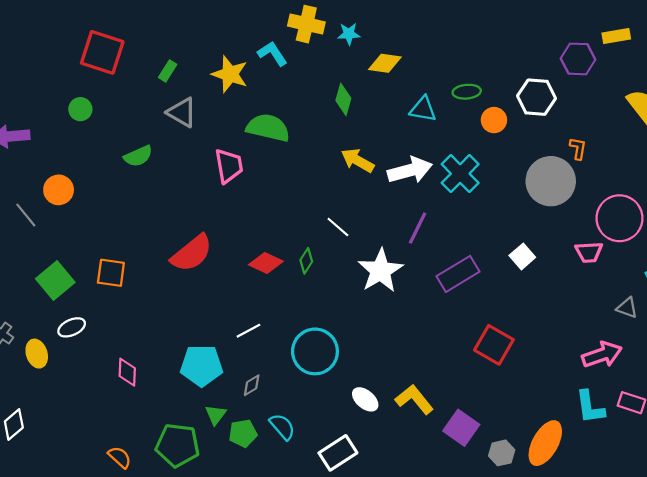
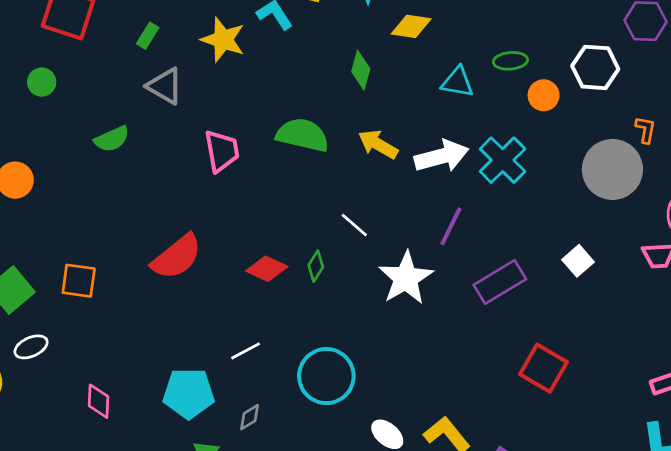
green semicircle: (268, 128) -> (303, 135), moved

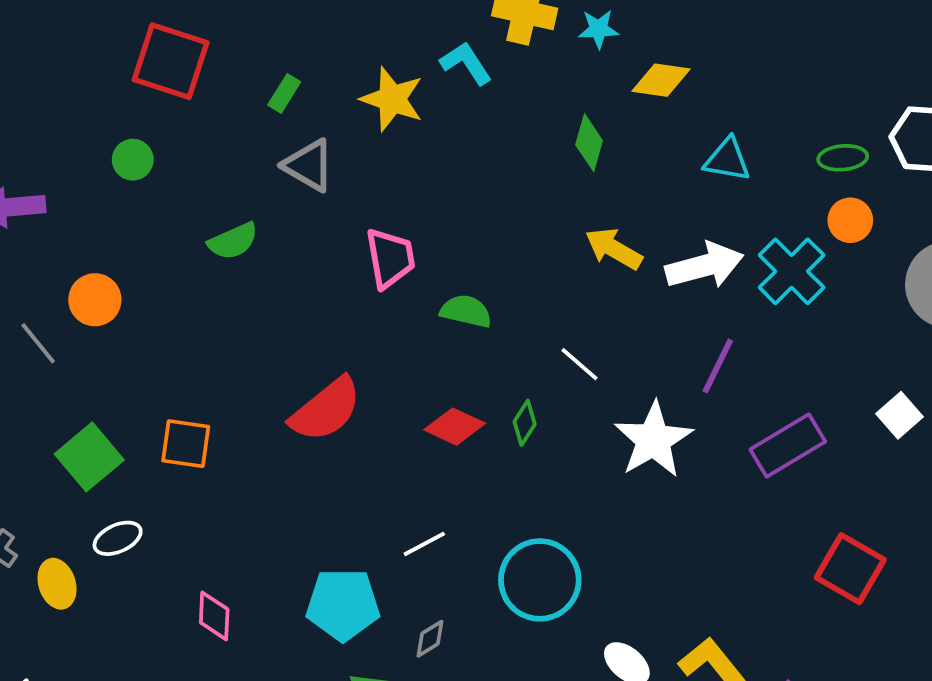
green ellipse: (510, 61) -> (843, 158), moved
orange circle: (544, 95) -> (850, 220), moved
green semicircle: (303, 135) -> (466, 311), moved, size x0.7

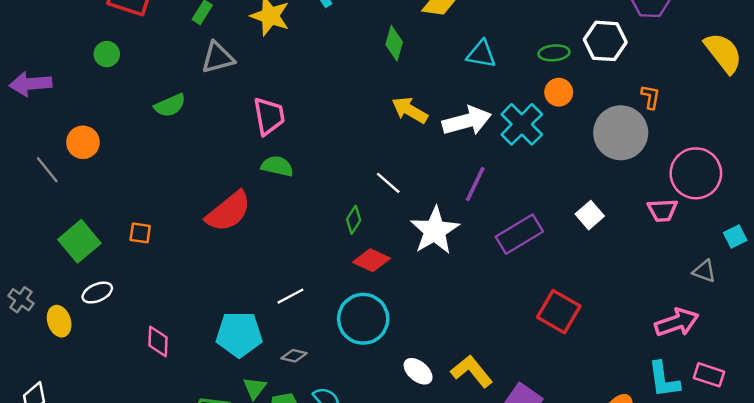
gray triangle: (309, 165) -> (218, 58), turned -45
green semicircle: (466, 311) -> (277, 166), moved
red diamond: (455, 427) -> (372, 260), moved
orange square: (186, 444) -> (140, 233), size x0.7
gray diamond: (430, 639) -> (294, 356), turned 45

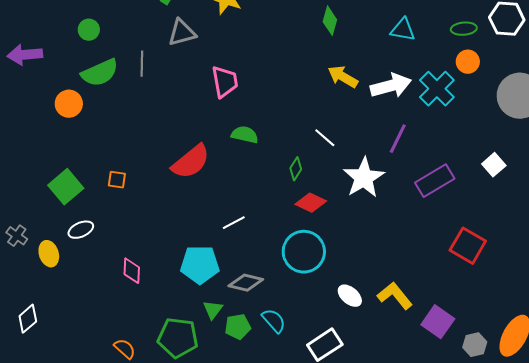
green semicircle: (170, 105) -> (100, 73), moved, size x1.4
green semicircle: (277, 166) -> (245, 135), moved
gray line: (47, 170) -> (142, 64), moved, turned 40
white line: (290, 296) -> (234, 223), moved
gray diamond: (294, 356) -> (246, 283), size x1.6

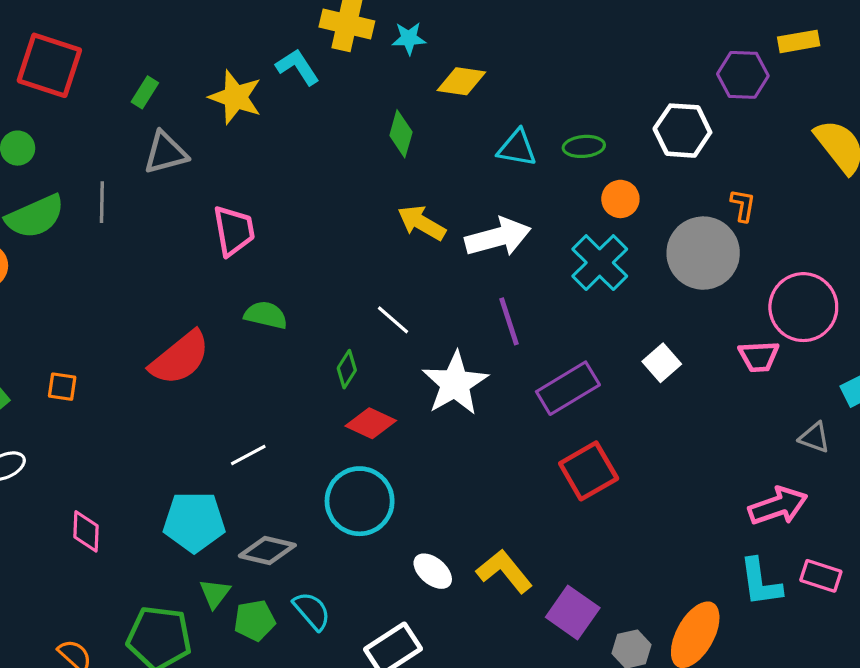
green ellipse: (464, 29) -> (584, 146), moved
cyan cross: (437, 89) -> (600, 263), moved
purple line: (398, 139) -> (509, 321), turned -44
red square: (468, 246) -> (589, 471), moved, turned 30

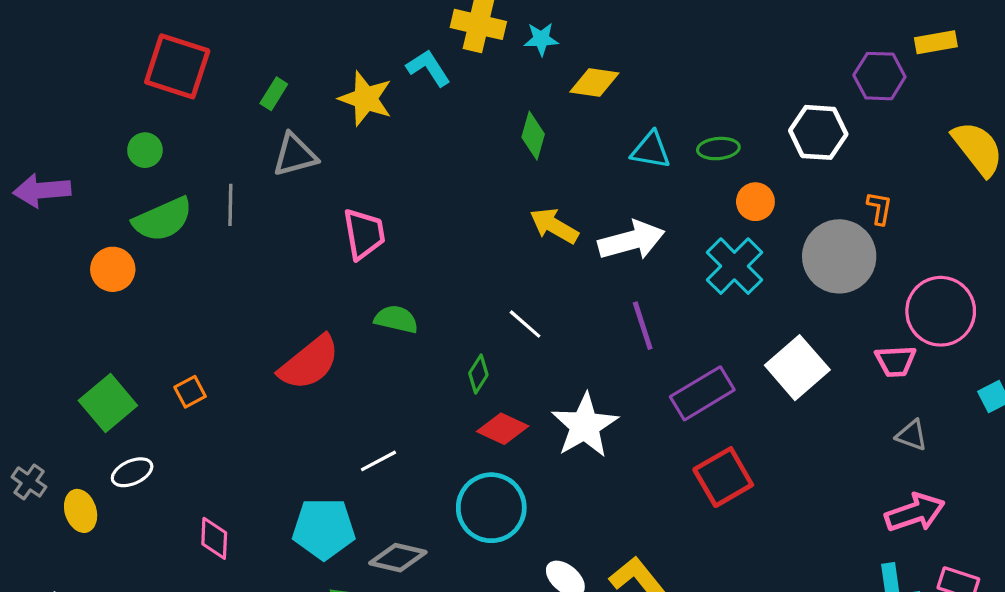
white square: (662, 363) -> (797, 368), size x1.6
white star: (455, 383) -> (585, 426), moved
orange square: (62, 387) -> (190, 392), turned -36
gray triangle: (814, 438) -> (912, 435), moved

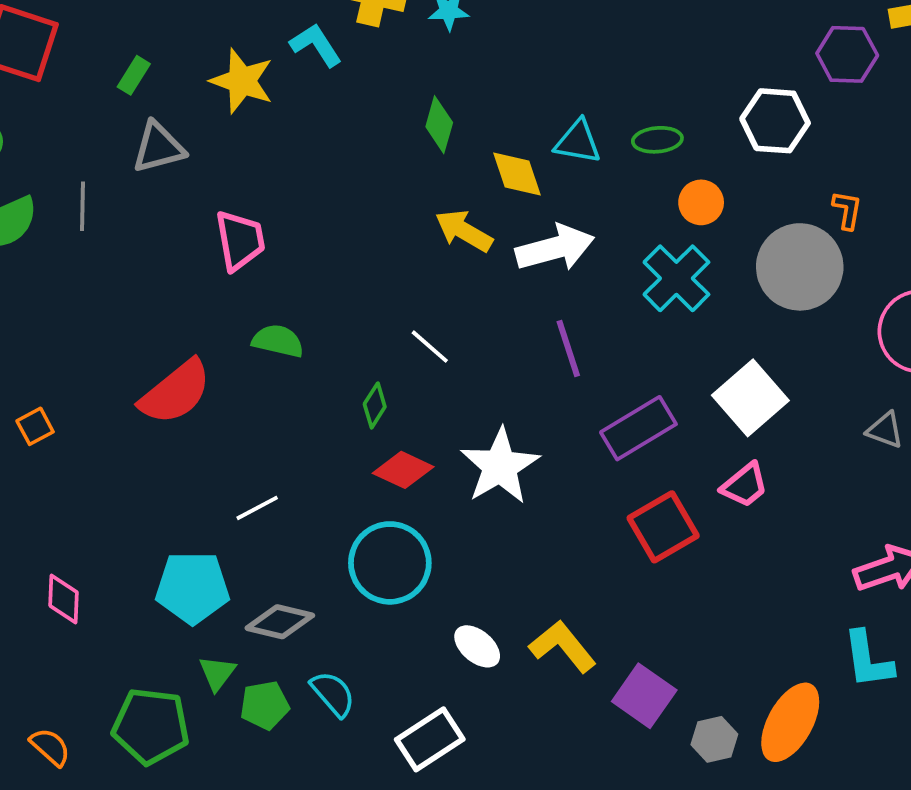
yellow diamond: (594, 82) -> (517, 174), moved, turned 63
pink trapezoid: (896, 361) -> (745, 485), moved, turned -36
gray triangle: (912, 435) -> (885, 430), moved

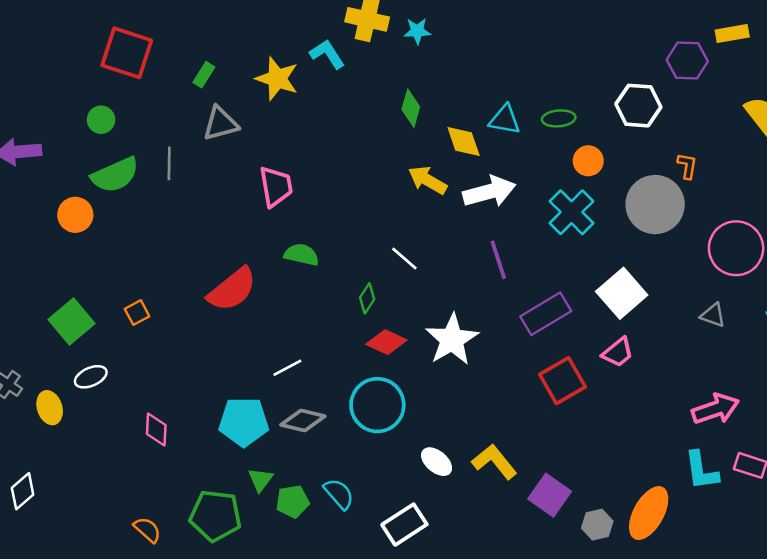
gray diamond: (280, 622) -> (303, 420), moved

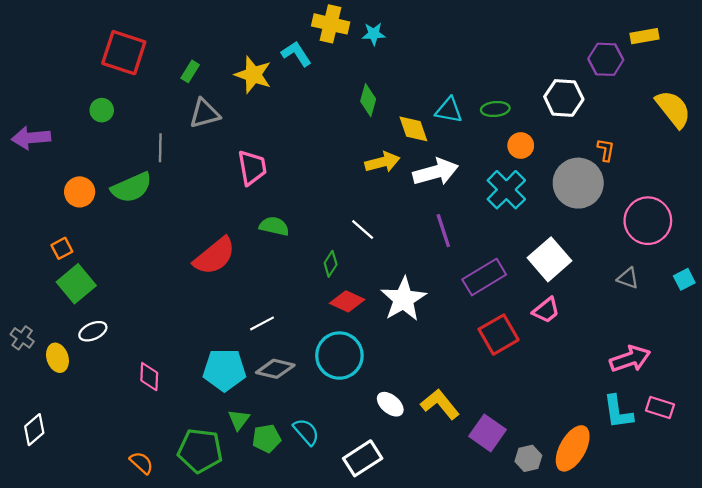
green semicircle: (115, 175) -> (132, 188), moved
yellow arrow: (428, 180) -> (383, 162), turned 136
orange square: (137, 313) -> (62, 248), moved

